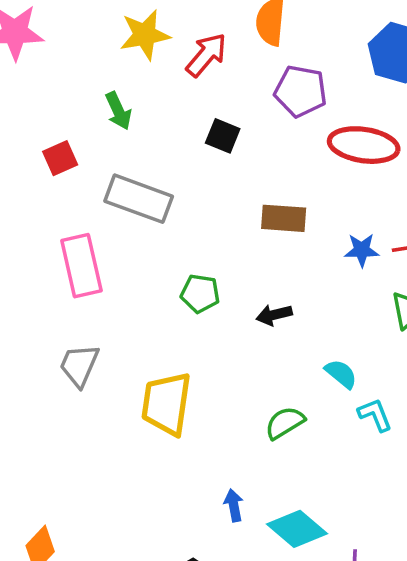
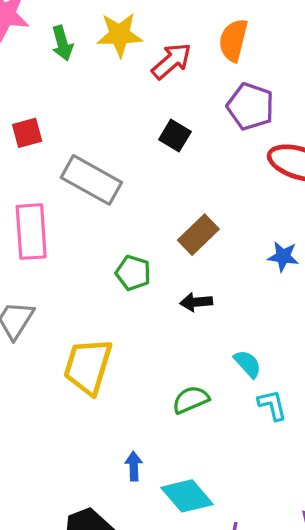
green arrow: (118, 111) -> (62, 43), moved
brown rectangle: (284, 218) -> (198, 235), moved, turned -57

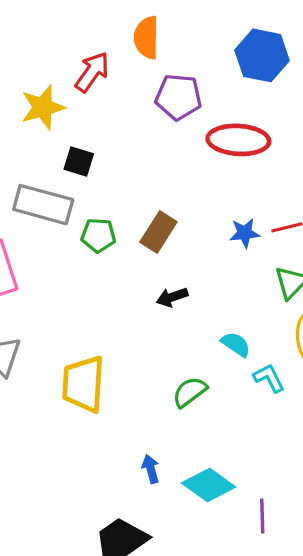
yellow star: (120, 35) -> (43, 107), moved
black square: (175, 136) -> (79, 161), moved
green pentagon: (133, 273) -> (98, 235), moved

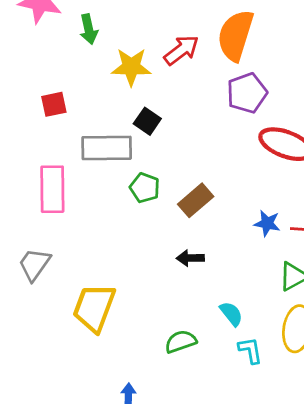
orange semicircle: (147, 38) -> (236, 35), size x1.4
purple pentagon: (178, 97) -> (247, 93), turned 30
gray rectangle: (43, 205) -> (107, 148), turned -33

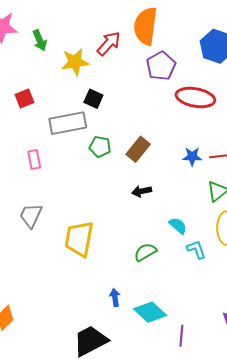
pink rectangle: (52, 189) -> (34, 159), size x0.6

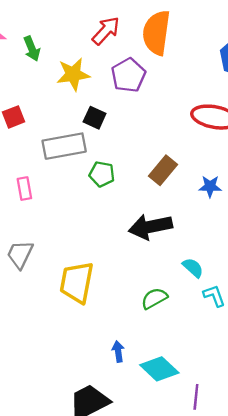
red arrow: (109, 44) -> (106, 31), moved
purple pentagon: (161, 66) -> (128, 75), moved
brown rectangle: (138, 149) -> (163, 170), moved
black arrow: (142, 191) -> (150, 227), size x1.8

